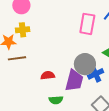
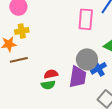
green semicircle: (56, 100) -> (48, 85), moved

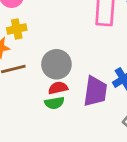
gray circle: (87, 59) -> (56, 64), moved

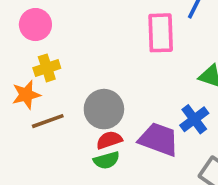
purple trapezoid: (95, 91) -> (159, 139), turned -72

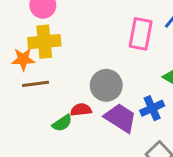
yellow cross: (47, 68) -> (44, 42), size x1.5
gray circle: (104, 109) -> (106, 85), moved
green semicircle: (107, 160) -> (62, 123), moved, turned -30

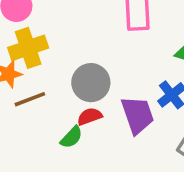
gray circle: (106, 85) -> (91, 83), moved
purple trapezoid: (120, 118) -> (137, 115), turned 52

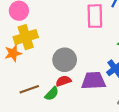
brown line: (30, 99) -> (29, 89), moved
purple trapezoid: (137, 115) -> (93, 81), turned -75

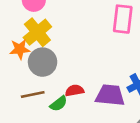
yellow cross: (26, 37) -> (37, 32), turned -30
gray circle: (65, 60) -> (43, 62), moved

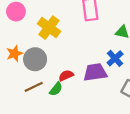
yellow cross: (37, 32) -> (49, 28), moved

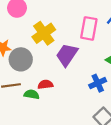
purple trapezoid: (95, 72) -> (67, 55), moved, turned -65
green semicircle: (56, 89) -> (32, 94), turned -136

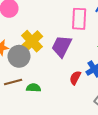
yellow cross: (44, 33) -> (32, 41), moved
red semicircle: (45, 84) -> (75, 78), moved, turned -48

